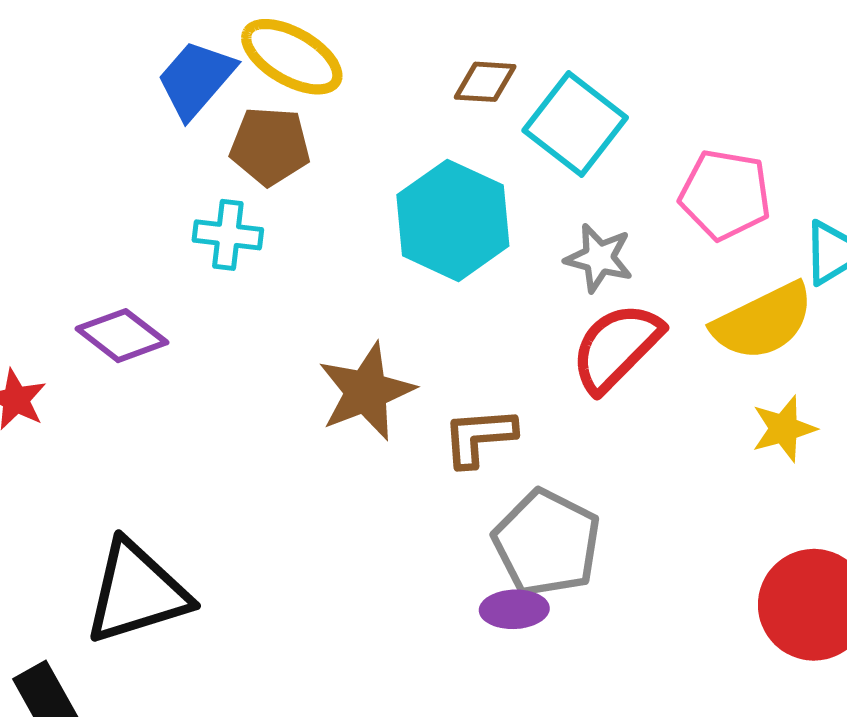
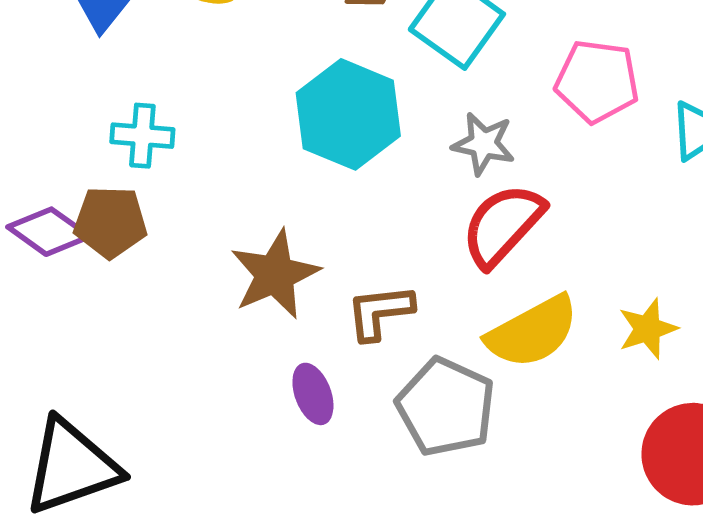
brown pentagon: (270, 146) -> (110, 222), moved
yellow semicircle: (763, 321) -> (532, 332), moved
yellow star: (784, 429) -> (648, 329), moved
purple ellipse: (514, 609) -> (313, 394), moved, turned 74

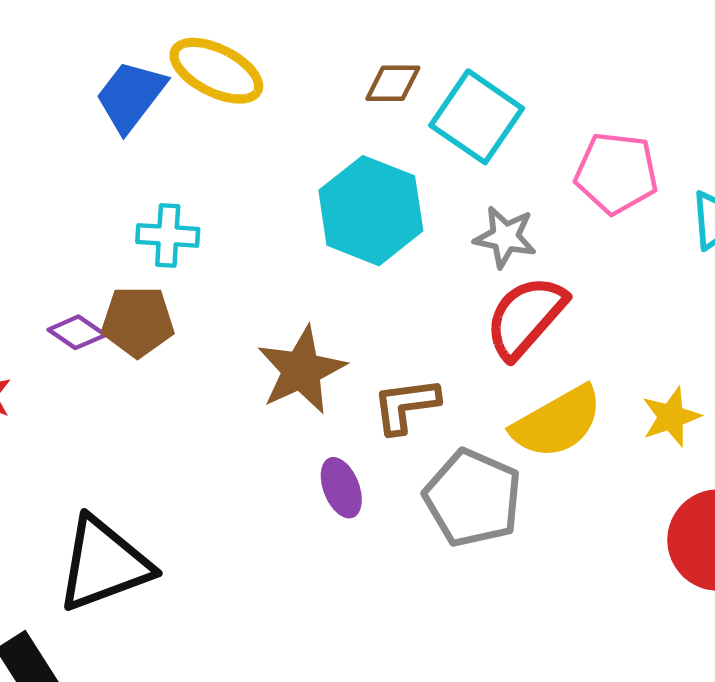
purple diamond: (49, 232) -> (77, 332), size x0.7

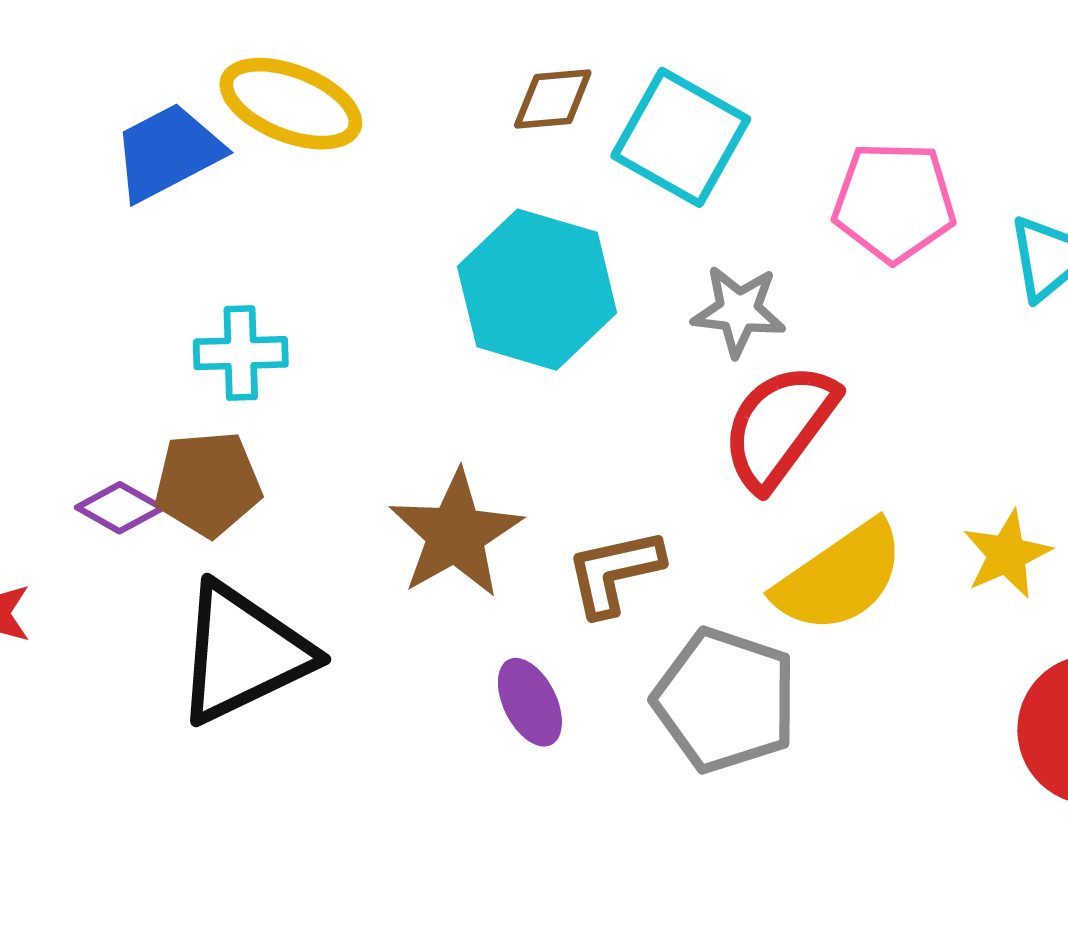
blue trapezoid: (131, 96) -> (168, 152), turned 30
black triangle: (104, 564) -> (243, 653), moved

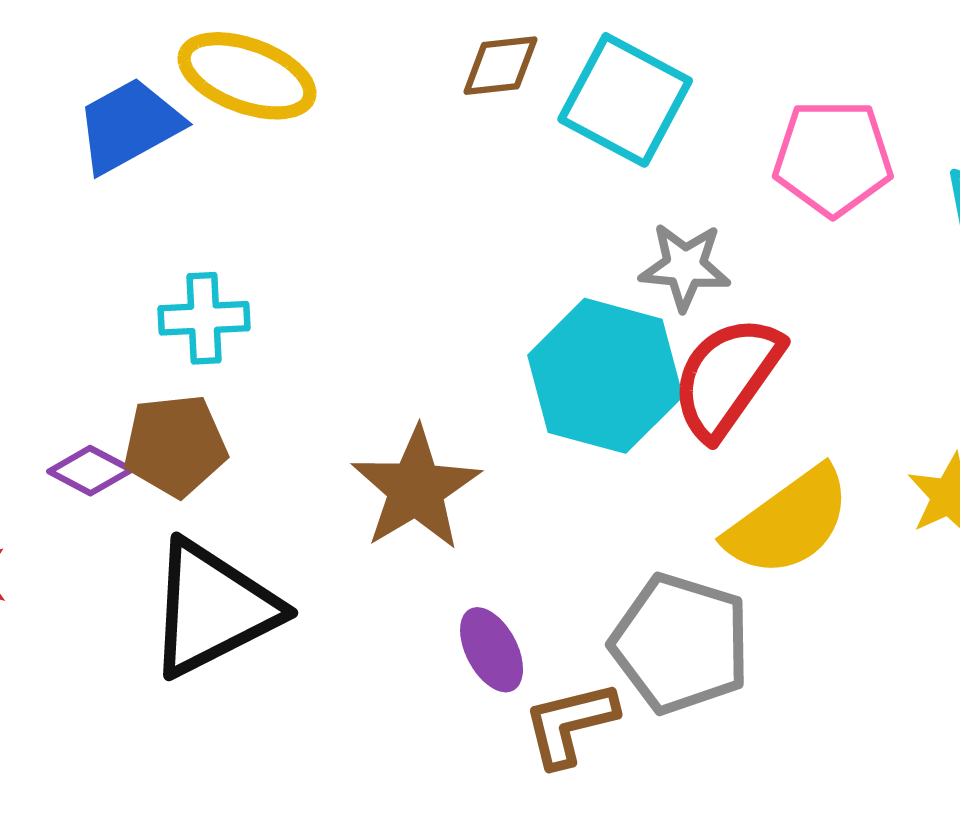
cyan hexagon: (537, 290) -> (605, 376), moved
brown L-shape: (614, 572) -> (570, 724), moved

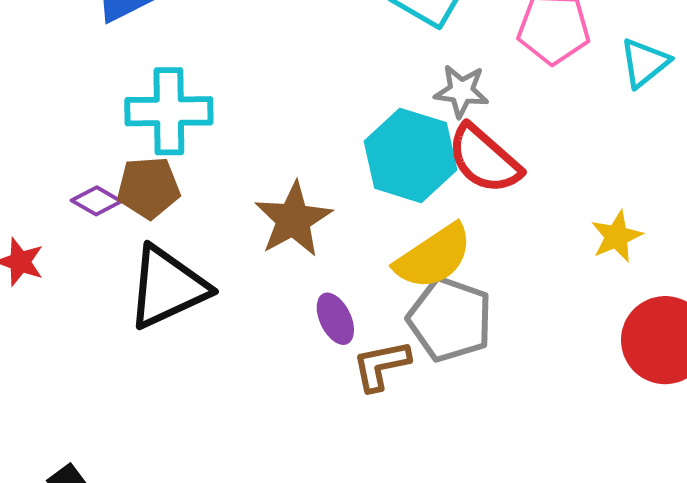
cyan cross: (204, 318) -> (169, 111), size x1.6
red semicircle: (727, 377) -> (484, 159), turned -86
yellow semicircle: (789, 522) -> (434, 257), moved

